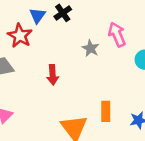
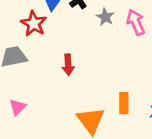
gray star: (91, 48) -> (105, 17), moved

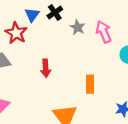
orange rectangle: (124, 103) -> (90, 84), moved

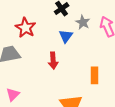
blue triangle: (32, 15) -> (66, 36), moved

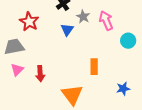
red arrow: (53, 61) -> (40, 74), moved
pink triangle: (13, 94) -> (17, 70), moved

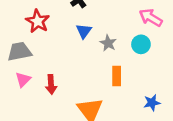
gray star: (83, 17) -> (108, 43), moved
pink arrow: (106, 21) -> (151, 18), moved, turned -36
cyan circle: (128, 41) -> (141, 44), moved

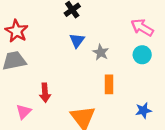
red star: (38, 21) -> (17, 31), moved
cyan circle: (141, 44) -> (142, 55), moved
pink triangle: (23, 80) -> (24, 112), moved

